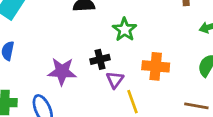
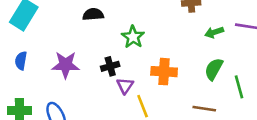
purple star: (62, 71) -> (66, 65), moved

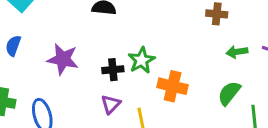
green star: (133, 37) -> (142, 60), moved
purple triangle: (125, 86) -> (111, 104), moved

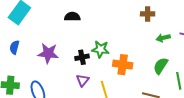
green star: (142, 60) -> (100, 49), turned -30

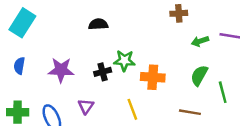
black semicircle: (72, 17) -> (98, 24), moved
purple triangle: (83, 80) -> (86, 106), moved

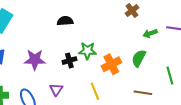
brown cross: (179, 13) -> (132, 11), turned -32
green semicircle: (199, 75) -> (139, 58), moved
orange cross: (153, 77) -> (111, 64), turned -30

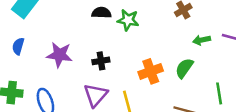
green star: (87, 51) -> (128, 20), moved
purple triangle: (56, 90) -> (95, 95), moved, size x1.5

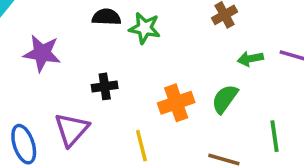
purple star: (59, 55) -> (42, 53), moved
purple triangle: (95, 95) -> (72, 129), moved

